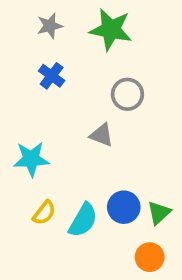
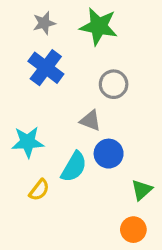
blue cross: (52, 76) -> (46, 68), size x1.5
blue circle: (124, 207) -> (109, 154), moved
cyan semicircle: (83, 220) -> (74, 167), moved

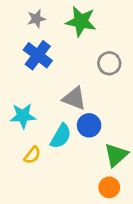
gray circle: (114, 84) -> (109, 63), moved
gray triangle: (90, 121) -> (74, 98), size x1.4
green triangle: (142, 190) -> (116, 155), size x1.4

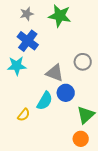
gray circle: (109, 63) -> (83, 62), moved
cyan star: (23, 116) -> (17, 66), moved

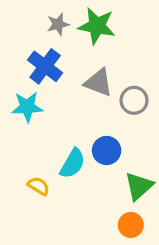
gray star: (27, 14) -> (58, 24), moved
gray triangle: (55, 73) -> (98, 83), moved
yellow semicircle: (24, 115) -> (39, 186), turned -96

